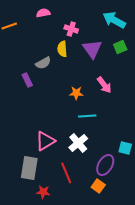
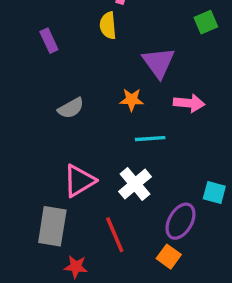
purple triangle: (92, 49) -> (159, 63), moved
gray semicircle: (43, 63) -> (71, 108), moved
purple rectangle: (27, 80) -> (49, 41), moved
pink arrow: (104, 85) -> (189, 103), moved, turned -48

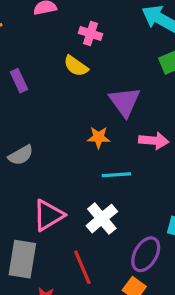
yellow semicircle: (108, 25) -> (76, 66), turned -50
gray semicircle: (71, 108) -> (21, 155), moved

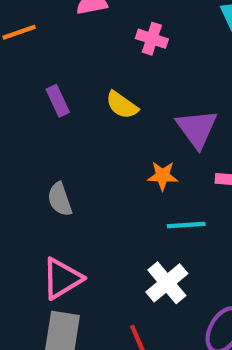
yellow semicircle: (76, 66) -> (122, 105), moved
gray semicircle: (21, 155) -> (60, 199), turned 100
pink triangle: (48, 215) -> (62, 279), moved

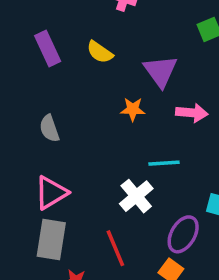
purple rectangle: (58, 101) -> (48, 49), size x1.4
cyan line: (186, 225) -> (164, 163), moved

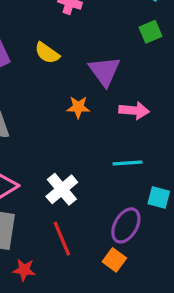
cyan line: (164, 163) -> (128, 163), moved
white cross: (136, 196) -> (62, 189), moved

